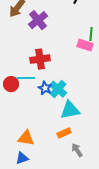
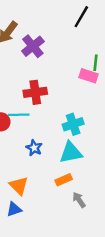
blue star: (45, 88) -> (34, 148), moved
cyan cross: (58, 89) -> (73, 124), moved, turned 30
orange triangle: (26, 138) -> (19, 186), turned 36

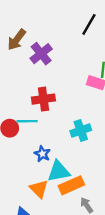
cyan triangle: (71, 153) -> (59, 171), moved
orange rectangle: (64, 180) -> (71, 185), size x1.5
orange triangle: (19, 186) -> (39, 189), moved

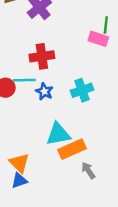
blue star: (42, 154) -> (44, 91), moved
orange triangle: (39, 189) -> (19, 163), moved

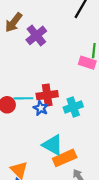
red cross: (42, 56) -> (47, 95), moved
cyan triangle: (58, 134) -> (53, 145), turned 40

